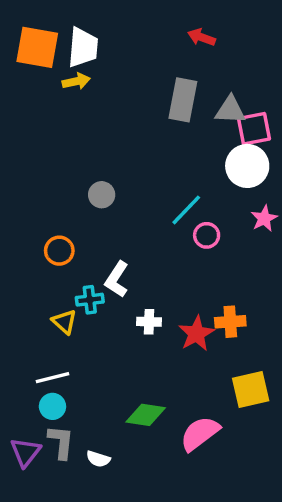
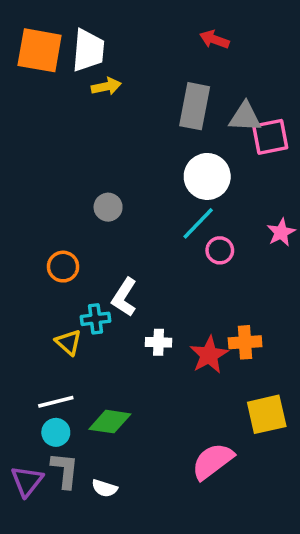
yellow arrow: (76, 81) -> (106, 86), moved
white circle: (247, 166) -> (207, 176), moved
green diamond: (146, 415) -> (110, 422), moved

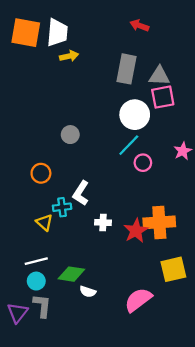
pink square: (270, 137) -> (163, 97), moved
orange cross: (245, 342) -> (159, 222), size x1.5
white semicircle: (104, 488) -> (88, 292), moved

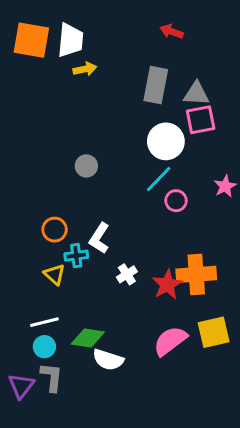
orange circle: (41, 173) -> (55, 230), moved
white cross: (103, 222) -> (127, 274), turned -35
white semicircle: (88, 292) -> (108, 360), size x1.5
pink semicircle: (138, 300) -> (170, 341), moved

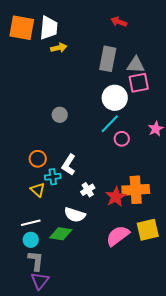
white semicircle: (108, 360) -> (75, 215), moved
purple triangle: (21, 386) -> (40, 281), moved

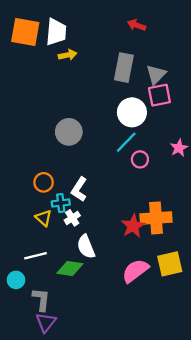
gray triangle: (136, 65) -> (156, 74), turned -48
gray circle: (60, 115) -> (69, 132), size x1.5
white cross: (88, 190) -> (72, 218), moved
white semicircle: (75, 215) -> (86, 247), turned 50
cyan circle: (31, 240) -> (16, 280), moved

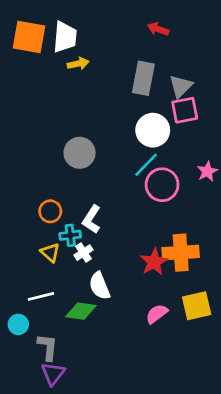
pink circle: (140, 159) -> (162, 185), size x1.6
pink semicircle: (135, 271) -> (157, 314), size x0.7

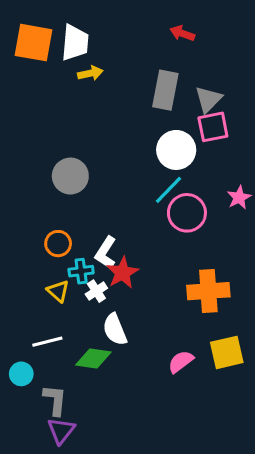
gray circle: (80, 153) -> (70, 176), moved
red star: (154, 262) -> (122, 273), moved

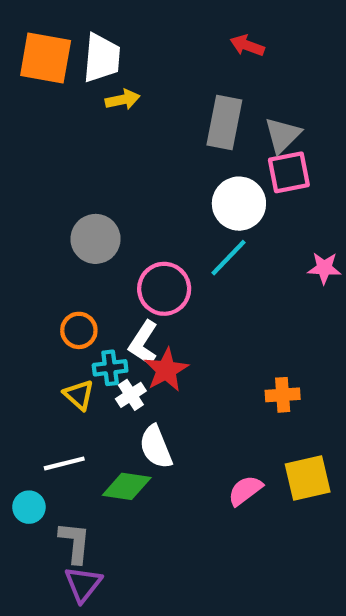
pink star: (239, 198) -> (324, 268), turned 30
pink circle: (187, 213) -> (164, 289), moved
orange cross: (208, 291) -> (283, 395), size x0.6

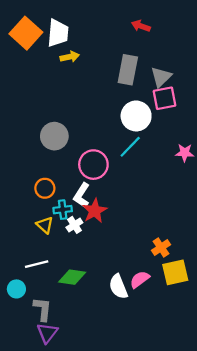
orange square: (46, 58) -> (26, 33), turned 32
orange cross: (283, 395) -> (161, 248), moved, turned -30
white semicircle: (156, 447) -> (118, 287), moved

